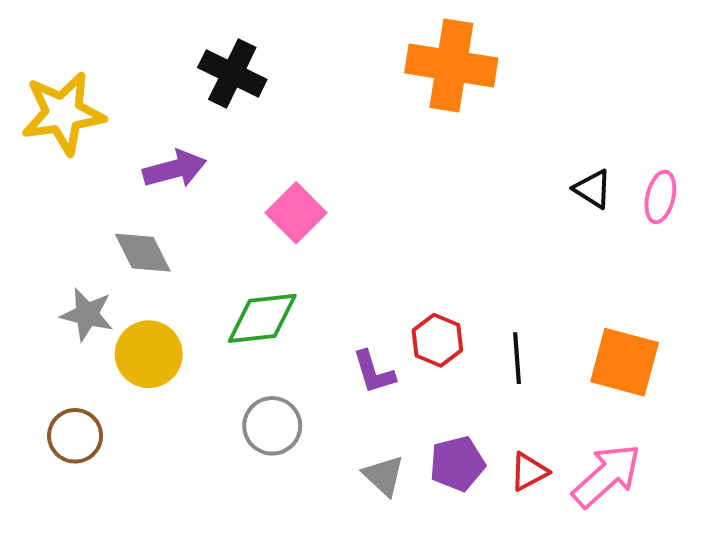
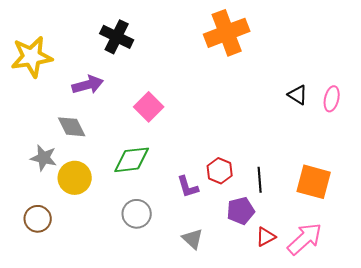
orange cross: (451, 66) -> (227, 33), turned -30
purple pentagon: (457, 464) -> (241, 211), moved

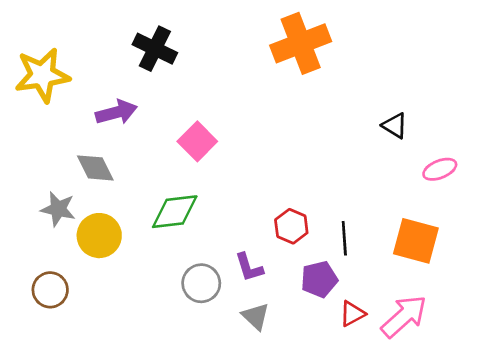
pink ellipse: (332, 99) -> (440, 169), moved, turned 55
purple L-shape: (188, 187) -> (249, 267), moved
gray circle: (137, 214) -> (201, 283), moved

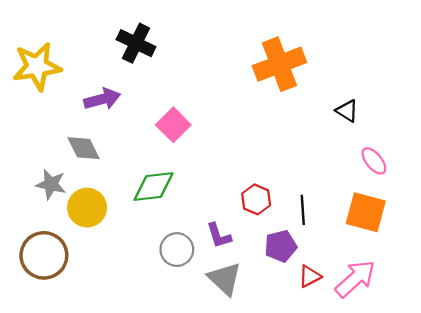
orange cross: (301, 43) -> (279, 64), moved
pink ellipse: (440, 169) -> (374, 161), moved, turned 72
brown circle: (50, 290) -> (44, 255), size x1.5
gray triangle: (256, 316) -> (225, 279), size x1.4

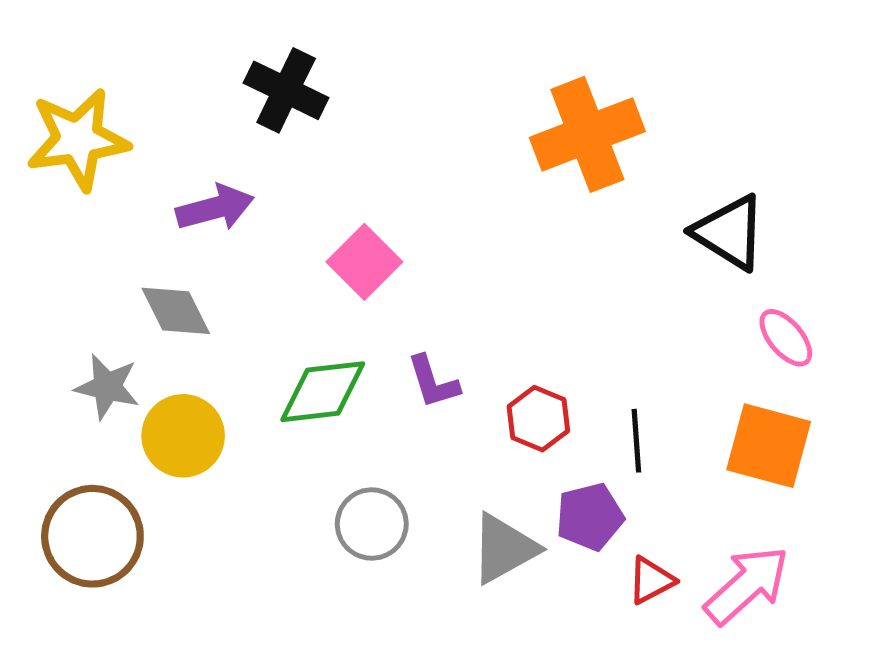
black triangle: (347, 111) -> (729, 232), size x1.6
purple L-shape: (219, 236) -> (433, 382), moved
gray triangle: (225, 279) -> (504, 548), moved, turned 48

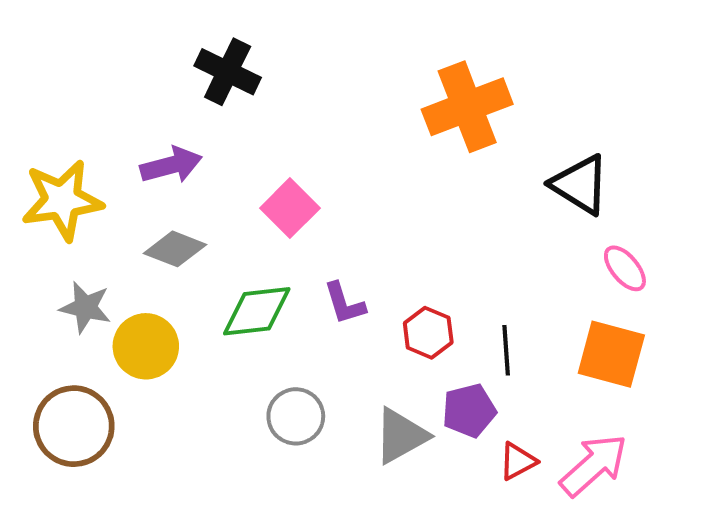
yellow star: (78, 139) -> (62, 200), moved
gray diamond: (176, 311) -> (175, 249), moved, turned -42

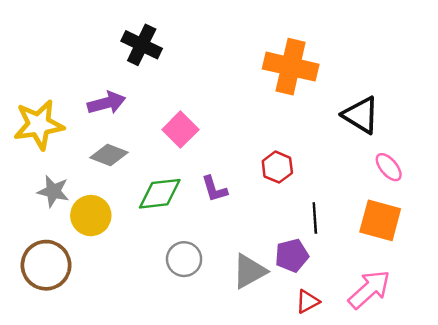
orange cross: (467, 107) -> (291, 67), turned 34
red hexagon: (428, 333) -> (277, 167), moved
red triangle: (518, 461) -> (308, 301), moved

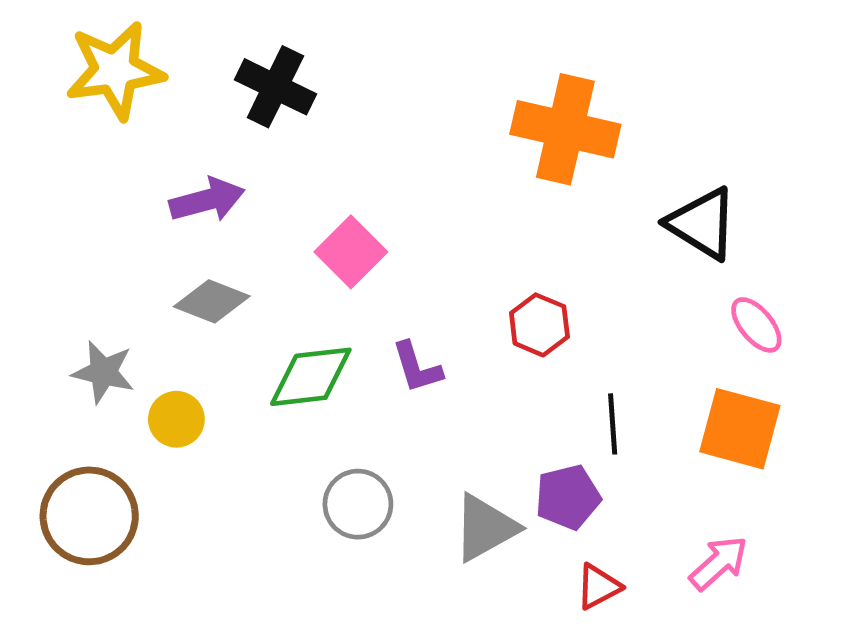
yellow star: (39, 125) -> (115, 70), moved
yellow circle: (91, 216) -> (176, 419), size x0.7
pink arrow: (369, 289) -> (719, 563), size x0.7

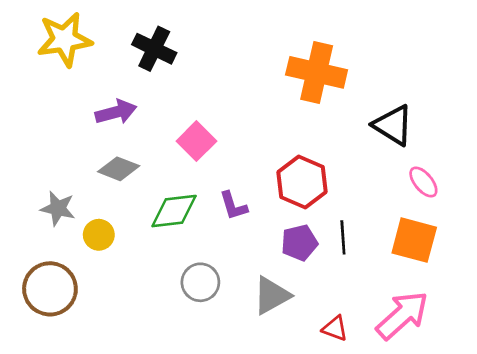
red hexagon: (539, 325) -> (302, 182), size x1.5
purple pentagon: (568, 497) -> (299, 243), moved
pink arrow: (719, 563) -> (402, 315), size x1.6
red triangle: (598, 587) -> (335, 328), turned 48

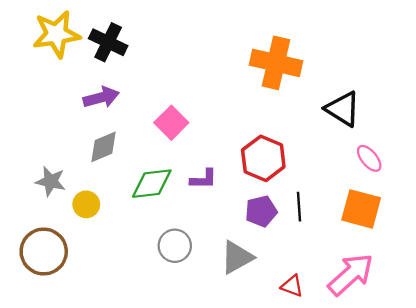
black cross: (154, 49) -> (108, 42), moved
gray diamond: (119, 169) -> (103, 147), turned -44
purple L-shape: (233, 206) -> (204, 179), turned -72

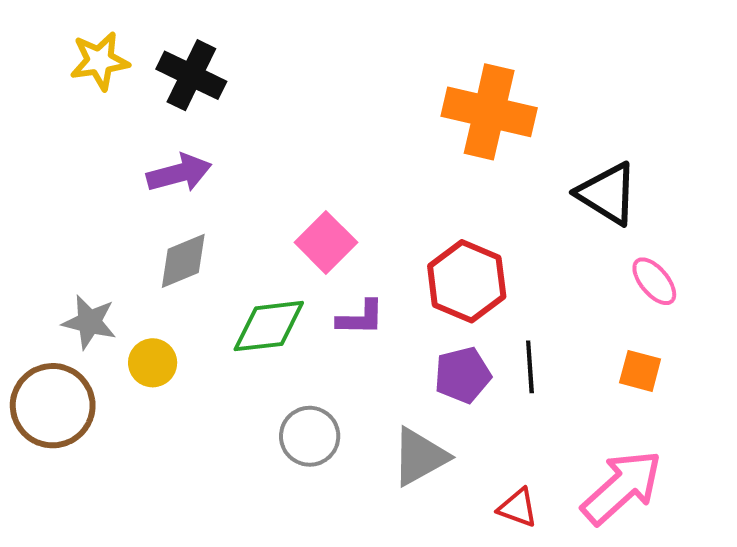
yellow star: (56, 34) -> (100, 61), size x0.7
pink square: (171, 123) -> (326, 242), moved
orange square: (361, 209) -> (640, 371), size x0.6
brown circle: (44, 252) -> (53, 406), moved

